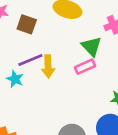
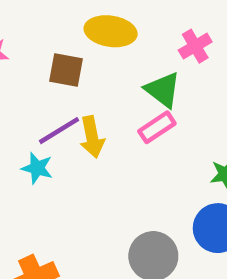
brown square: (27, 24) -> (66, 70), moved

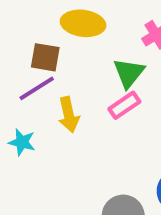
green triangle: (163, 90) -> (129, 73), turned 32
purple line: (59, 131) -> (37, 88), moved

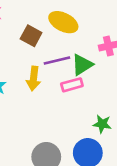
purple line: (37, 88) -> (57, 61), moved

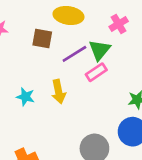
yellow arrow: (33, 78) -> (59, 92), moved

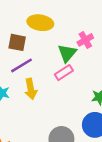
pink cross: (119, 24) -> (85, 40), moved
purple line: (74, 54) -> (22, 65), moved

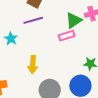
yellow arrow: (31, 89) -> (33, 65), moved

